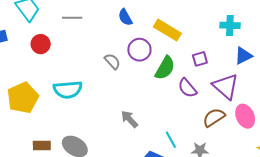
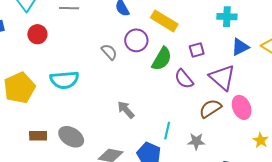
cyan line: (171, 140) -> (167, 131), turned 42

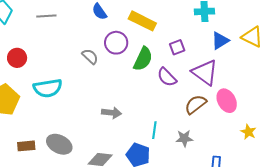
red circle: (37, 34) -> (17, 58), moved
gray arrow: (126, 110) -> (112, 113), turned 144

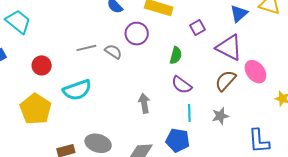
gray line: (46, 16) -> (86, 48), moved
green semicircle: (143, 59) -> (176, 55), moved, size x0.7
purple semicircle: (167, 77) -> (182, 85), moved
gray arrow: (112, 113) -> (144, 103), turned -96

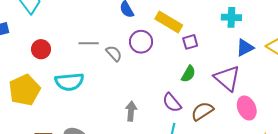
purple square: (197, 27) -> (190, 42), moved
green semicircle: (176, 55) -> (188, 74), moved
brown semicircle: (226, 81) -> (202, 111), moved

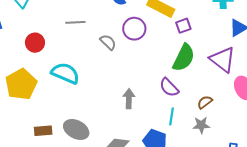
gray line: (89, 43) -> (75, 22), moved
green semicircle: (188, 74) -> (184, 58), size x1.6
cyan semicircle: (69, 82) -> (65, 73), turned -148
brown semicircle: (202, 111) -> (205, 102), moved, size x0.7

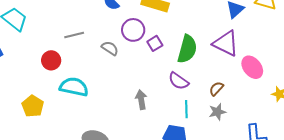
purple square: (183, 26) -> (155, 43), moved
red circle: (35, 43) -> (51, 60), moved
yellow pentagon: (21, 84) -> (33, 106), size x0.7

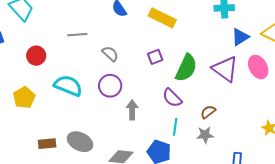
purple circle: (133, 30) -> (110, 86), moved
red circle: (51, 60) -> (36, 56), moved
pink ellipse: (252, 67) -> (258, 67), moved

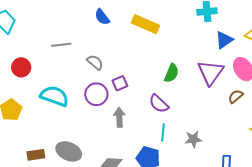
purple square: (155, 57) -> (120, 83), moved
green semicircle: (186, 68) -> (172, 73), size x0.7
purple triangle: (225, 69) -> (211, 72), turned 32
brown semicircle: (208, 112) -> (236, 96), moved

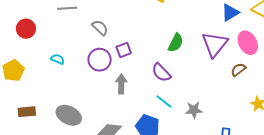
cyan semicircle: (54, 96) -> (58, 59), size x0.5
cyan line: (163, 132) -> (164, 102), turned -60
brown rectangle: (36, 155) -> (27, 112), moved

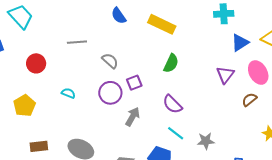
green semicircle: (176, 43) -> (171, 63), moved
purple triangle: (215, 44) -> (225, 75), size x0.7
gray arrow: (121, 84) -> (133, 117), turned 30

